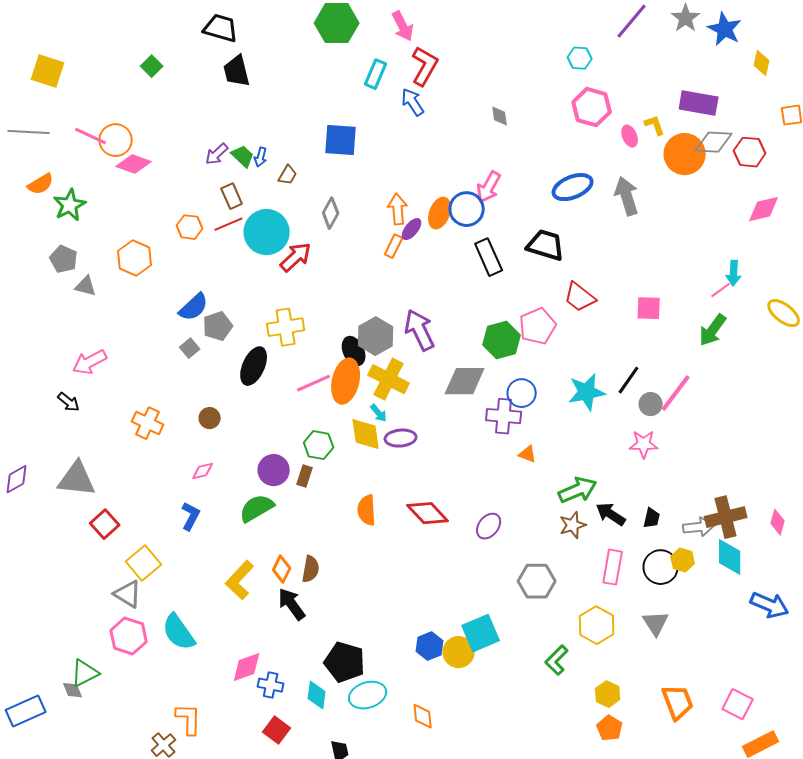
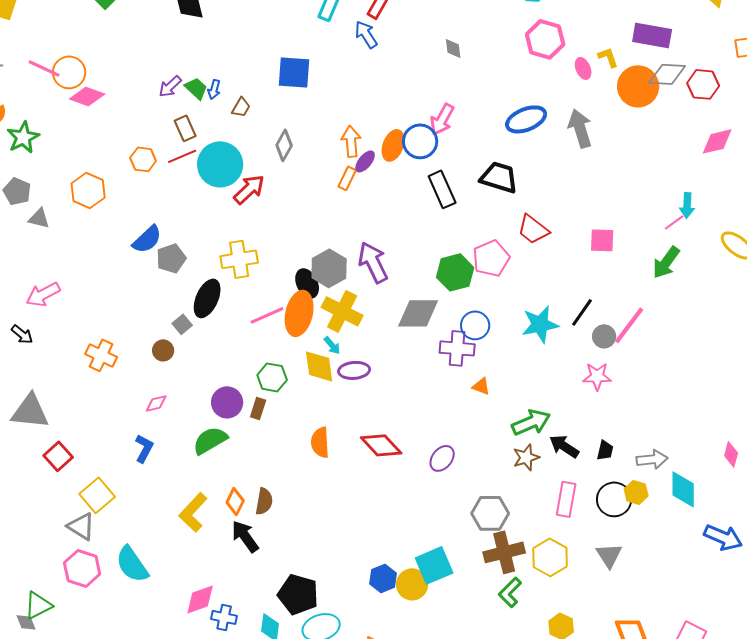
gray square: (190, 348) -> (182, 324), moved
brown cross: (726, 517) -> (504, 552), moved

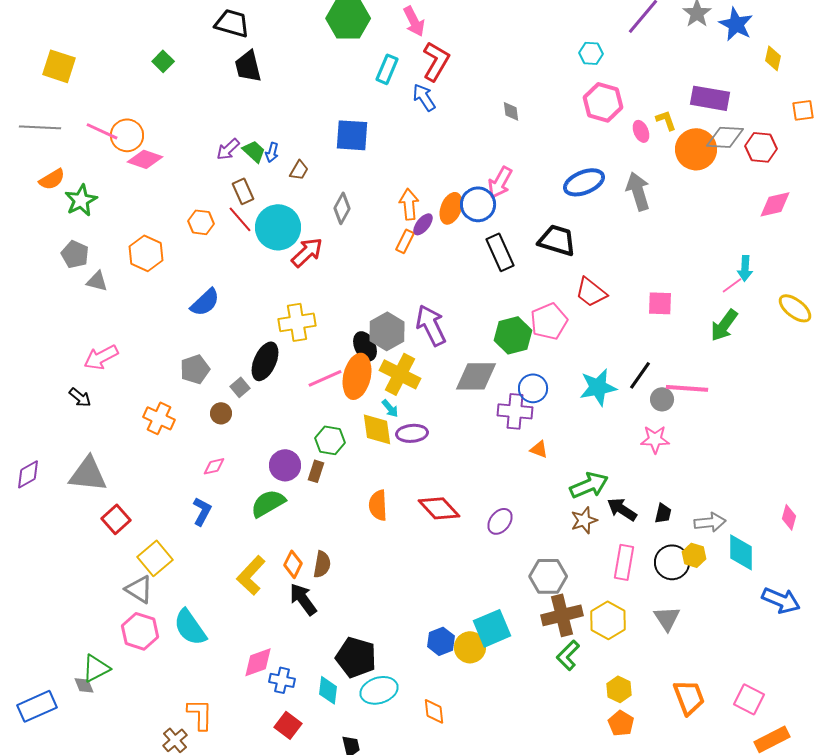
red line: (182, 156) -> (240, 219), turned 72
gray pentagon: (171, 258) -> (195, 369), moved
pink line: (629, 325) -> (687, 388), turned 57

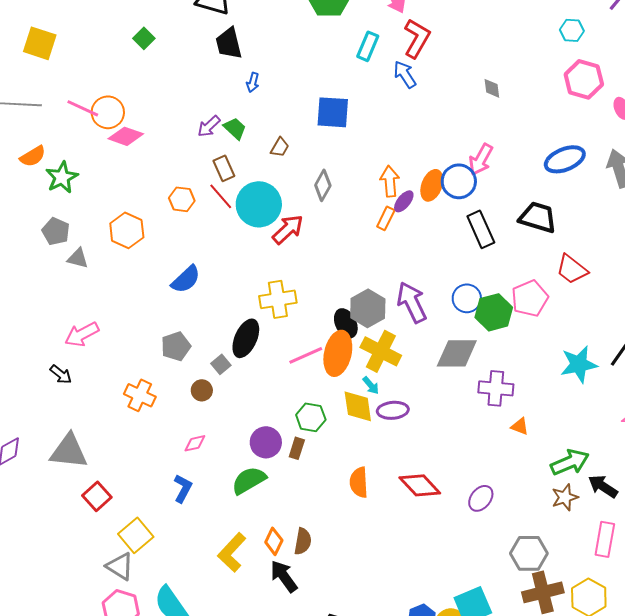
blue arrow: (272, 152) -> (253, 82), moved
blue circle: (533, 388) -> (467, 298), moved

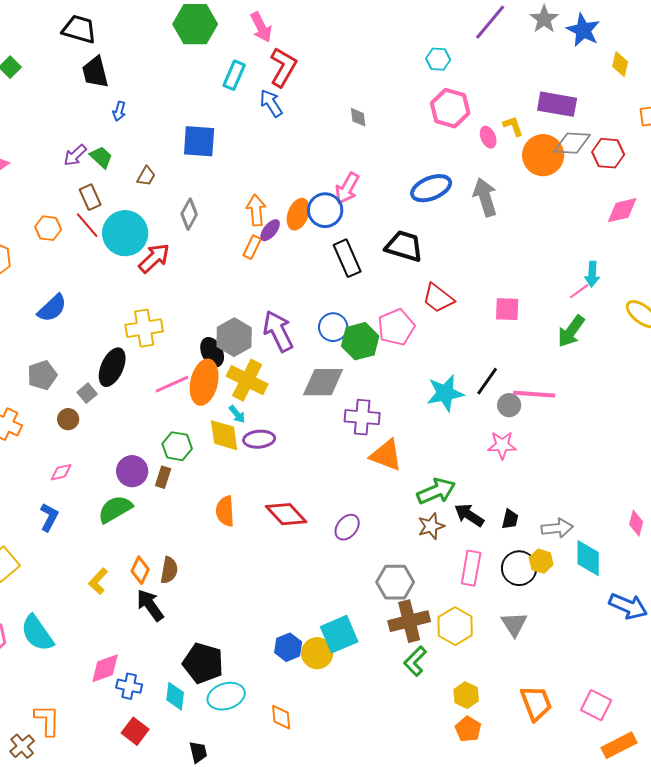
orange triangle: (520, 426) -> (386, 455), size x1.8
yellow L-shape: (232, 552) -> (98, 581), size x0.7

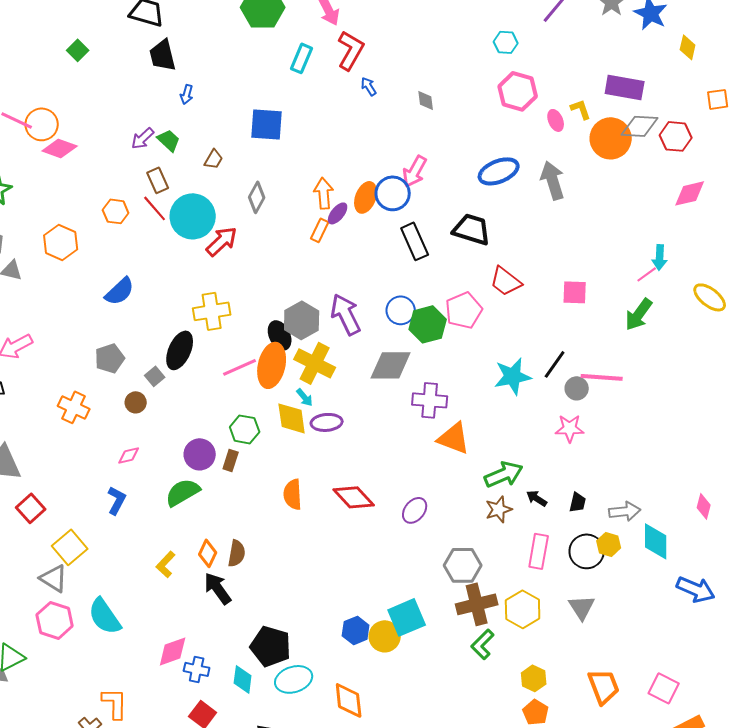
blue arrow: (271, 103) -> (369, 86), moved, size x0.7
black arrow: (469, 515) -> (537, 498), size x0.7
orange diamond: (281, 717) -> (349, 700), size x1.4

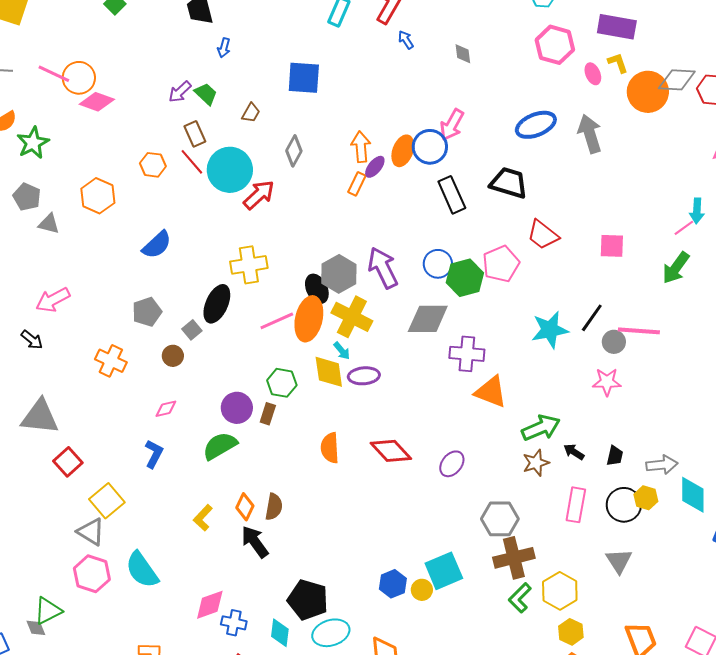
purple rectangle: (625, 87) -> (617, 27), moved
yellow hexagon: (523, 609) -> (560, 591), moved
yellow circle: (385, 636) -> (422, 590), size x0.7

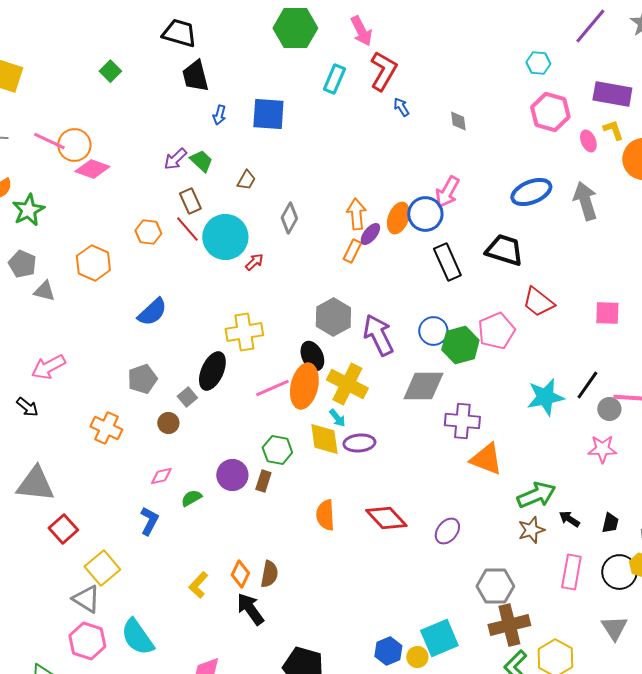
blue square: (304, 78) -> (268, 114), moved
red arrow: (259, 195) -> (254, 262), size x0.6
gray hexagon: (339, 274) -> (333, 317), moved
green semicircle: (220, 446) -> (191, 498), moved, size x0.6

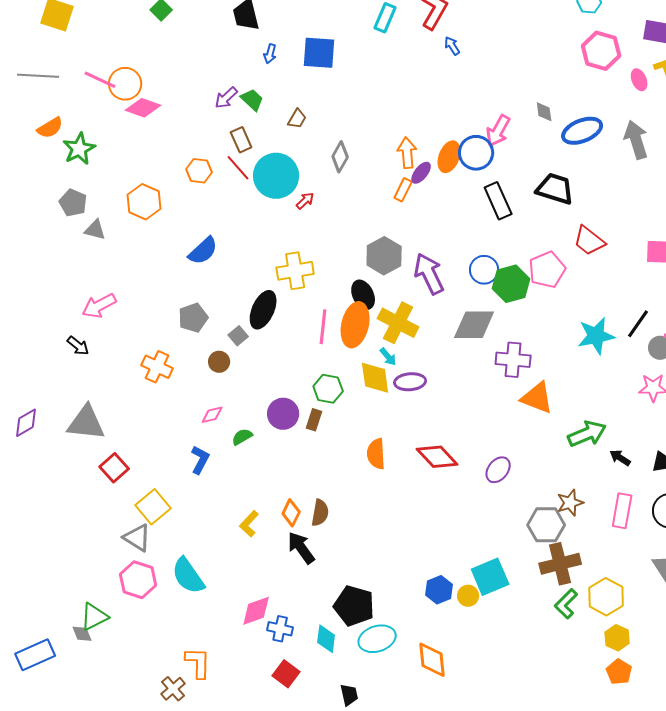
gray diamond: (458, 121) -> (544, 112), moved
pink line: (272, 388) -> (323, 327), turned -60
brown star: (531, 530) -> (570, 503), moved

